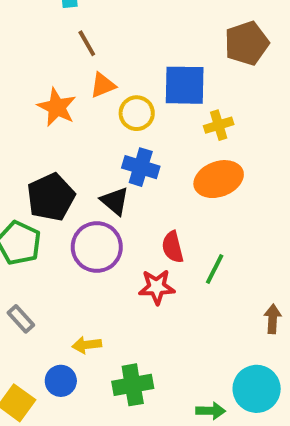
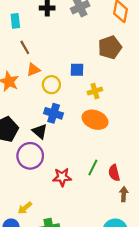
blue square: (185, 85) -> (77, 70), size x0.6
orange ellipse: (219, 179) -> (95, 120), turned 40
red semicircle: (173, 247) -> (114, 173), moved
yellow arrow: (87, 345) -> (25, 208), turned -32

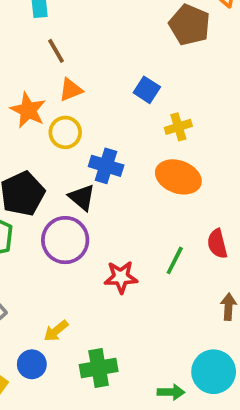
brown pentagon: (110, 47) -> (189, 25), moved, turned -30
blue square: (77, 70) -> (147, 90), turned 32
yellow circle: (51, 85) -> (65, 132), moved
red semicircle: (114, 173) -> (217, 244), moved

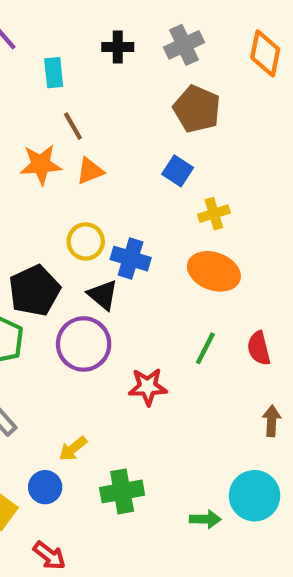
brown pentagon: (189, 25) -> (197, 109), moved
orange star: (28, 110) -> (41, 165), moved, turned -30
yellow circle: (65, 132) -> (86, 241), moved
green line: (175, 260) -> (205, 348), moved

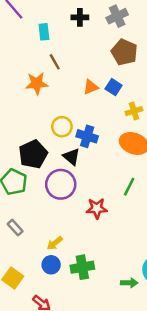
orange triangle: (90, 171) -> (91, 87), moved
blue circle: (45, 487) -> (51, 265), moved

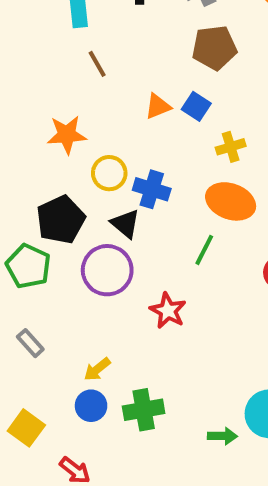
brown pentagon: (124, 52) -> (214, 48), turned -30
orange star: (37, 83) -> (67, 135), moved
green line: (129, 187) -> (204, 250), moved
red star: (97, 208) -> (168, 311), turned 30

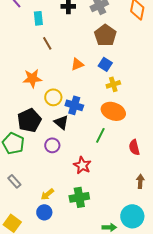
brown pentagon: (214, 48) -> (105, 35), turned -30
blue square: (196, 106) -> (105, 64), moved
purple circle: (107, 270) -> (52, 145), size x0.6
green cross: (144, 410) -> (79, 197), moved

